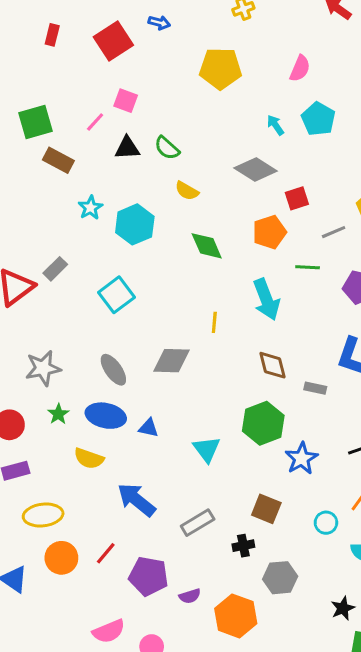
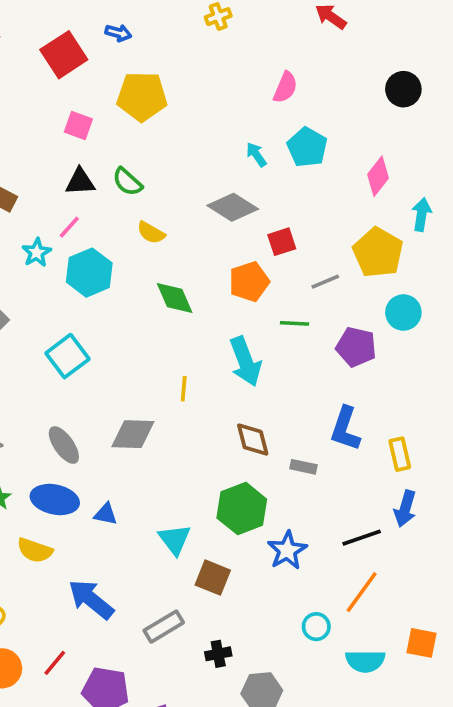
yellow pentagon: (220, 68) -> (142, 96), moved
pink line: (95, 122) -> (69, 227), moved
brown square: (266, 509) -> (213, 578), moved

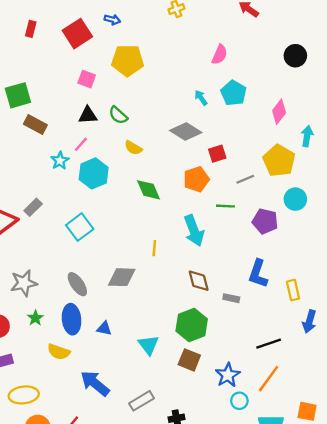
blue ellipse: (55, 500) -> (72, 319), turned 72
blue arrow: (405, 509) -> (309, 322), moved
blue star: (287, 550) -> (228, 375), moved
brown square: (213, 578) -> (189, 360), moved

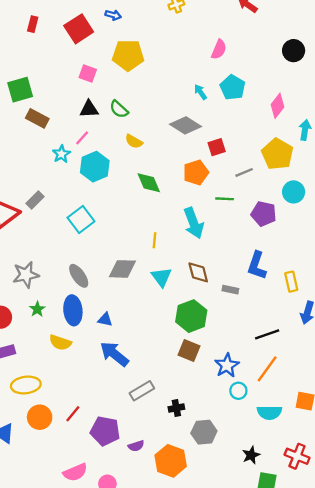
cyan triangle: (148, 345) -> (161, 277), moved
blue arrow: (95, 383) -> (114, 354), moved

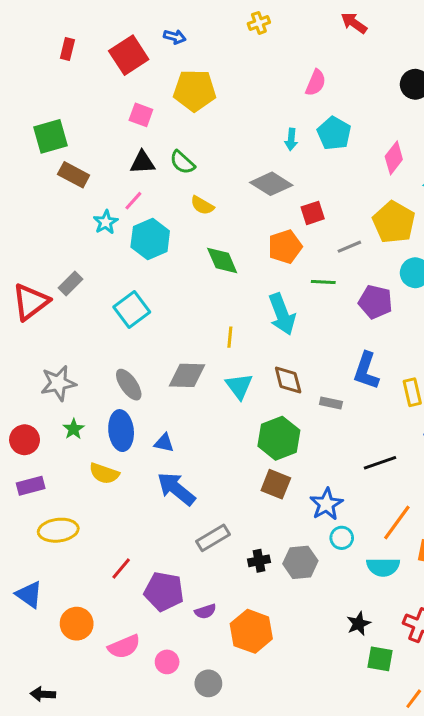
cyan arrow: (200, 92) -> (291, 139), turned -140
orange line: (267, 369) -> (397, 523), moved
orange circle: (40, 417) -> (77, 624), moved
gray hexagon: (204, 432) -> (300, 562), moved

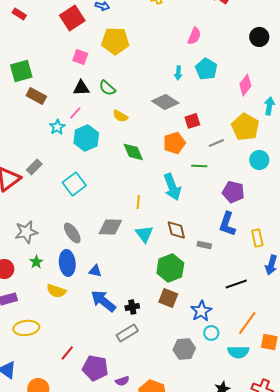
red rectangle: (67, 49) -> (19, 14), moved, turned -72
purple pentagon: (375, 302) -> (233, 192), moved
black cross: (259, 561) -> (132, 307), moved

